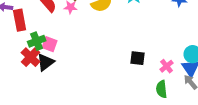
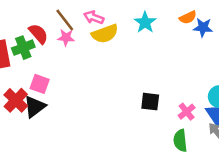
green cross: (37, 41) -> (23, 48), moved

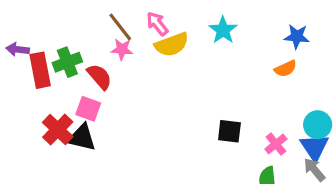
pink arrow: (94, 17) -> (157, 24), turned 30
orange semicircle: (188, 17) -> (286, 69), moved
red semicircle: (38, 34) -> (99, 77), moved
black triangle: (35, 107) -> (82, 138), turned 50

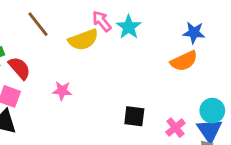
pink arrow: (157, 24) -> (102, 21), moved
pink star: (122, 49) -> (62, 91), moved
orange semicircle: (286, 69) -> (184, 61), size x1.4

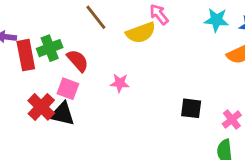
cyan star: (129, 27) -> (216, 20), moved, turned -30

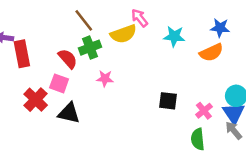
cyan star: (216, 20) -> (174, 36), moved
green cross: (50, 48) -> (90, 48), moved
black triangle: (62, 114) -> (69, 113), moved

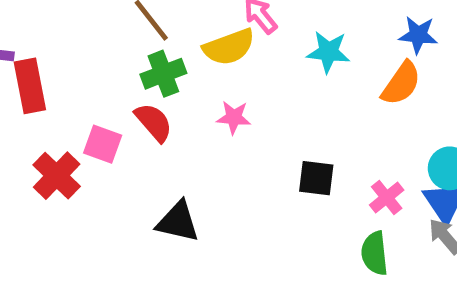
orange semicircle: (211, 53) -> (401, 83), turned -30
red semicircle: (68, 59) -> (154, 122), moved
pink star: (105, 79) -> (234, 117), moved
black triangle: (69, 113) -> (178, 222), moved

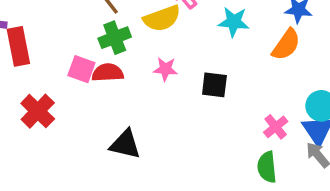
red semicircle: (154, 122) -> (108, 73), turned -52
pink square: (103, 144) -> (81, 69), moved
black square: (316, 178) -> (214, 85), moved

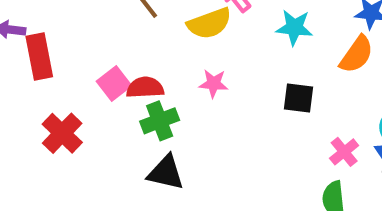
green cross: (115, 38) -> (160, 121), moved
pink square: (81, 69) -> (114, 83), turned 32
black square: (214, 85) -> (298, 98), moved

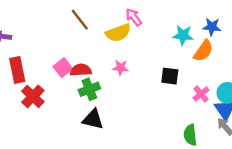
cyan star: (294, 28) -> (183, 35), moved
red rectangle: (39, 57) -> (17, 70), moved
pink cross: (344, 152) -> (201, 94), moved

